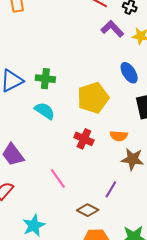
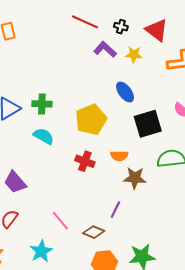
pink line: (58, 178) -> (60, 221), moved

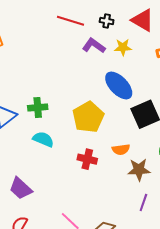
blue ellipse: (125, 92) -> (119, 85), size x1.4
purple line: (115, 210) -> (143, 202), moved

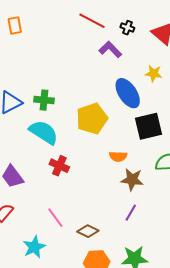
yellow star: (123, 47) -> (154, 73), moved
cyan semicircle: (43, 139) -> (44, 132), size x1.4
red cross: (87, 159) -> (59, 166), moved

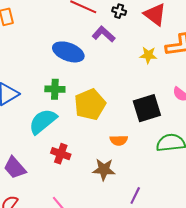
blue ellipse: (128, 93) -> (68, 52), moved, turned -32
green cross: (44, 100) -> (55, 89), moved
cyan semicircle: (44, 132) -> (43, 121), turned -68
brown star: (132, 180) -> (104, 169), moved

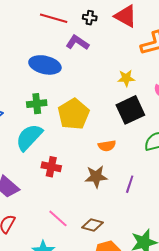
yellow star: (148, 55) -> (126, 78), moved
purple line: (135, 196) -> (130, 184), moved

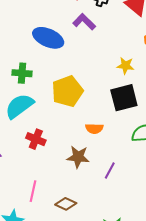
green cross: (37, 104) -> (22, 73), moved
pink line: (58, 218) -> (33, 191), turned 50

